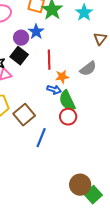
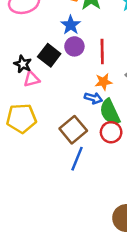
purple circle: (21, 38) -> (74, 46), moved
red line: (49, 60) -> (102, 51), moved
brown square: (24, 115) -> (73, 130), moved

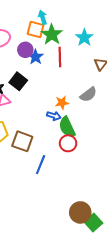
purple circle: (74, 46) -> (25, 50), moved
red line: (102, 51) -> (60, 57), moved
brown square: (73, 130) -> (22, 141), moved, turned -30

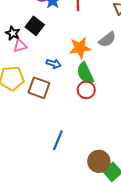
orange star: (62, 103) -> (80, 48), size x1.5
blue arrow: (54, 116) -> (54, 64), moved
blue line: (41, 165) -> (58, 140), moved

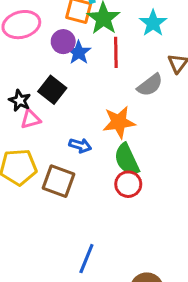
gray semicircle: (107, 40) -> (150, 85), moved

